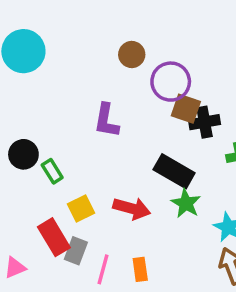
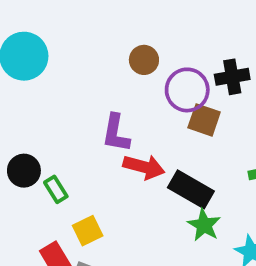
black cross: (204, 122) -> (232, 77), moved
red arrow: (132, 208) -> (144, 167), moved

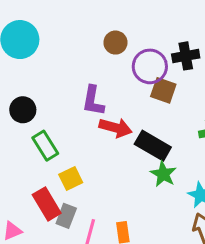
black circle: (24, 171) -> (23, 110), moved
green rectangle: (56, 189) -> (45, 146), size x1.4

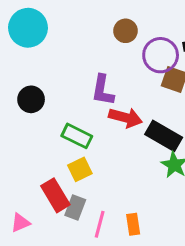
green rectangle: (45, 146) -> (77, 136), moved, turned -32

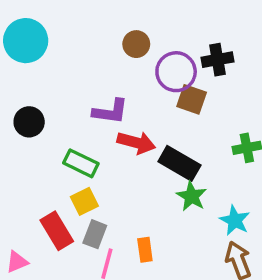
purple L-shape: (103, 90) -> (110, 111), turned -92
gray rectangle: (75, 208) -> (95, 234), moved
orange rectangle: (133, 224) -> (145, 250), moved

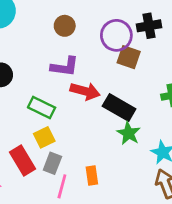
brown circle: (136, 44) -> (65, 26), moved

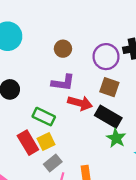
brown square: (129, 57) -> (109, 87), moved
red rectangle: (22, 161) -> (28, 143), moved
gray rectangle: (52, 163) -> (53, 163), turned 30

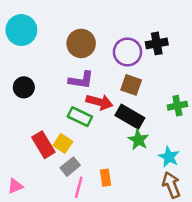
brown circle: (63, 49) -> (81, 43), size x1.5
green rectangle: (44, 117) -> (80, 117), moved
yellow square: (46, 141) -> (63, 143), turned -30

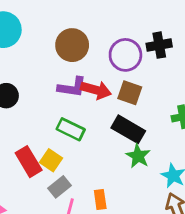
red arrow: (99, 102) -> (96, 90), moved

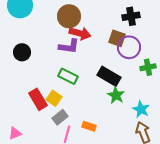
purple circle: (125, 55) -> (129, 47), moved
red arrow: (96, 90) -> (80, 33), moved
brown square: (130, 93) -> (117, 38), moved
orange rectangle: (100, 200) -> (89, 126), turned -64

